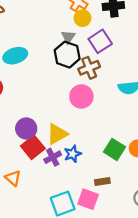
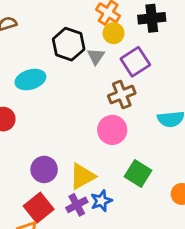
black hexagon: (67, 55) -> (69, 44), moved
red square: (33, 147) -> (39, 208), moved
green square: (115, 149) -> (138, 174), moved

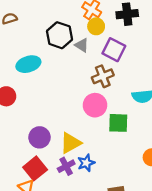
gray triangle: (96, 56) -> (82, 45), turned -32
purple square: (135, 62) -> (114, 50), turned -30
green square: (138, 174) -> (118, 123), moved, turned -30

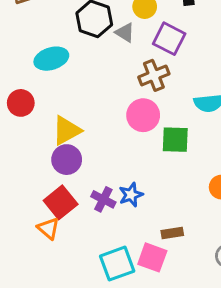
yellow triangle: (71, 143) -> (67, 130), moved
purple cross: (66, 166) -> (103, 199), turned -35

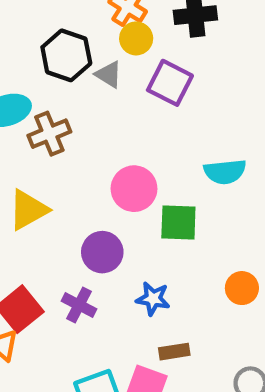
brown cross: (154, 75) -> (49, 134), moved
purple circle: (67, 160) -> (102, 252), moved
blue star: (131, 195) -> (153, 299), moved, turned 30

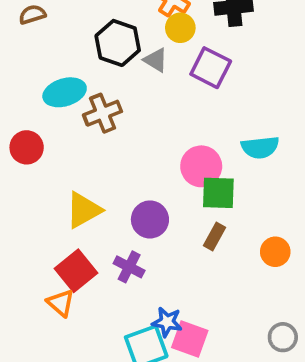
pink circle: (134, 189) -> (201, 166), moved
yellow triangle: (28, 210) -> (84, 210), moved
blue star: (153, 299) -> (167, 322), moved
brown rectangle: (174, 352) -> (214, 237), moved, turned -52

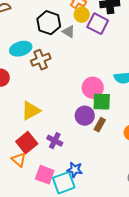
purple square: (211, 68) -> (98, 24), moved
purple circle: (150, 219) -> (85, 116), moved
pink square: (190, 339) -> (45, 175), moved

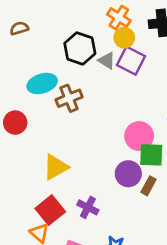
purple square: (98, 24) -> (131, 61), moved

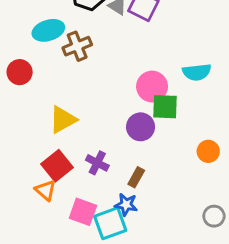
brown rectangle: (149, 186) -> (136, 177), moved

